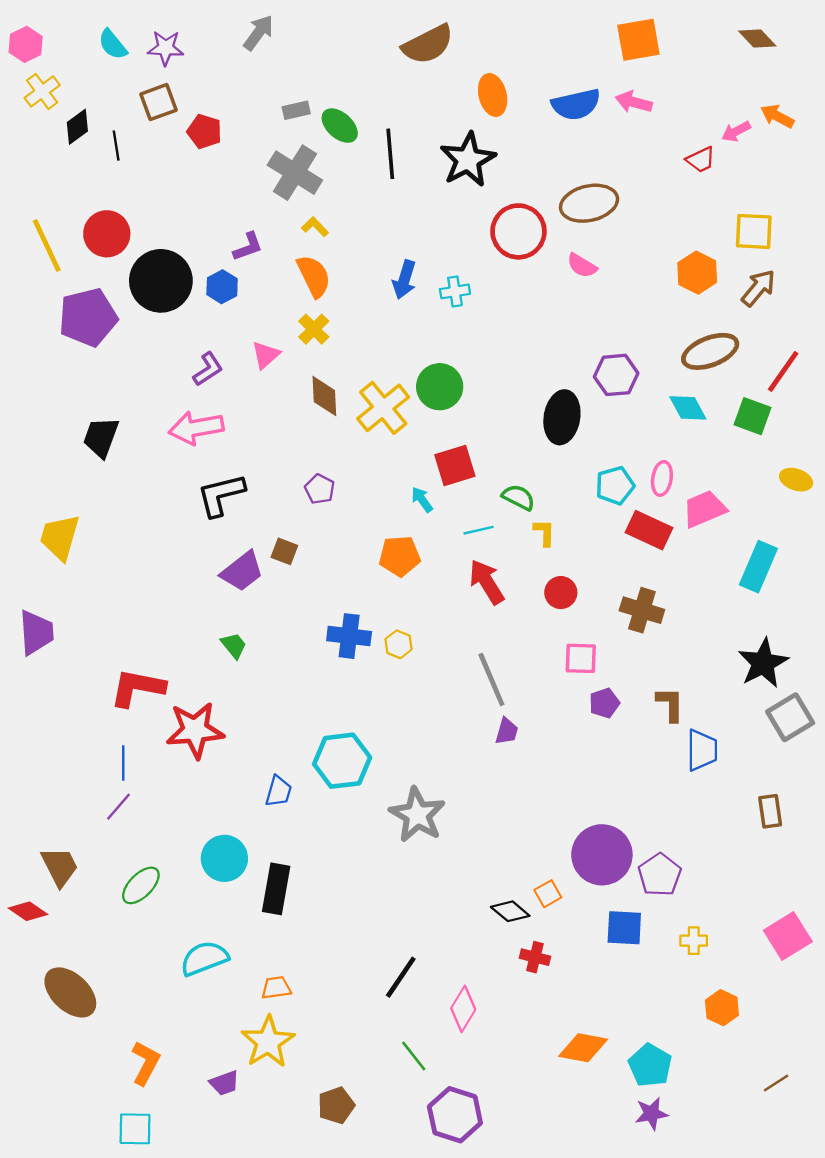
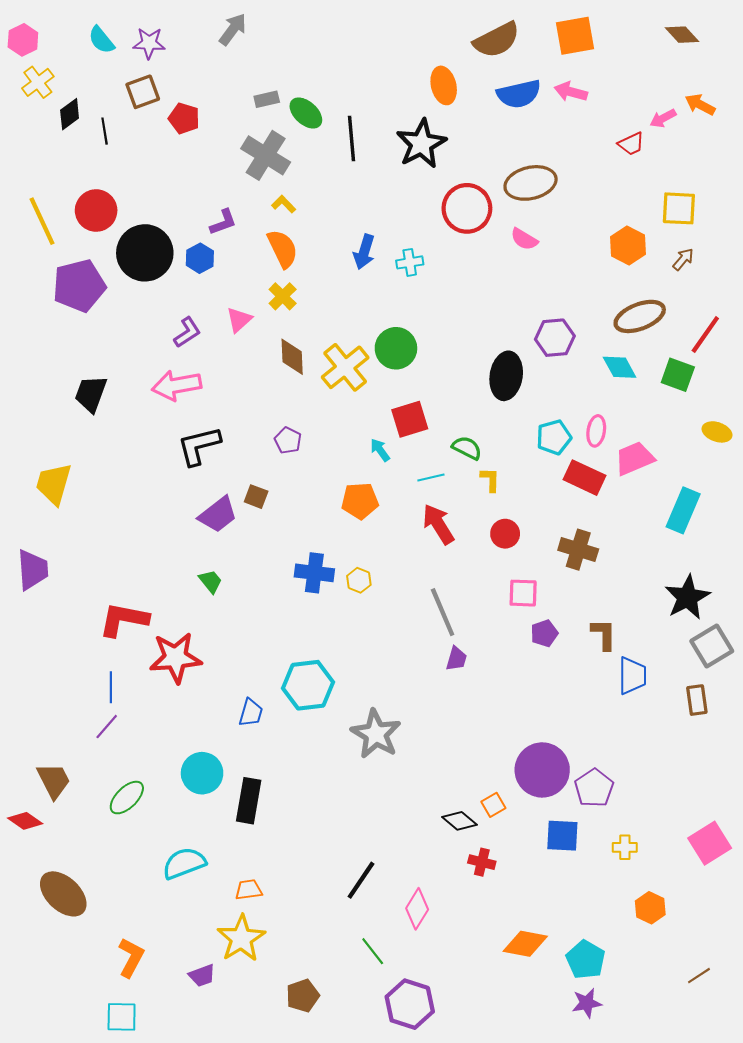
brown semicircle: (428, 44) -> (497, 40), moved
brown arrow: (758, 288) -> (683, 259), size x0.7
brown rectangle: (770, 811) -> (697, 700), moved

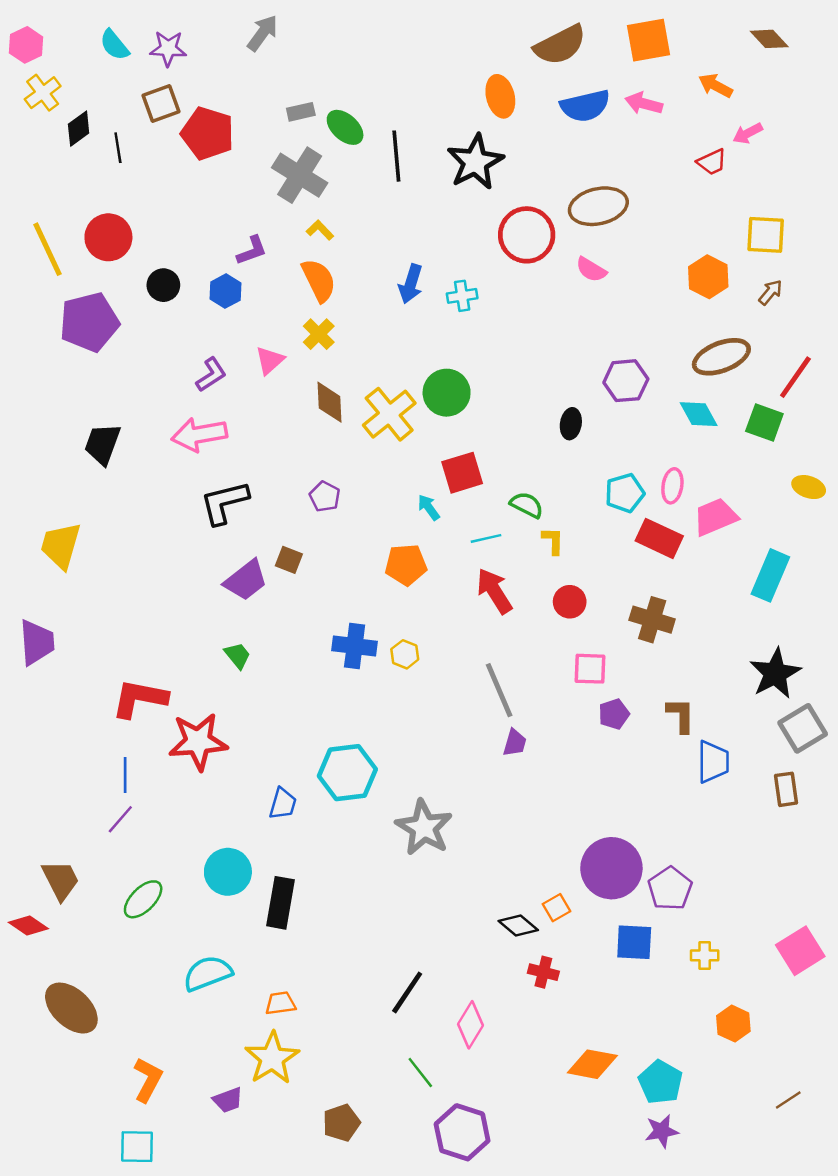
orange arrow: (700, 105) -> (715, 86), moved
red pentagon: (184, 118) -> (208, 133), size x1.5
black circle: (145, 253) -> (163, 285), size x0.5
black ellipse: (506, 376) -> (571, 424), size x0.6

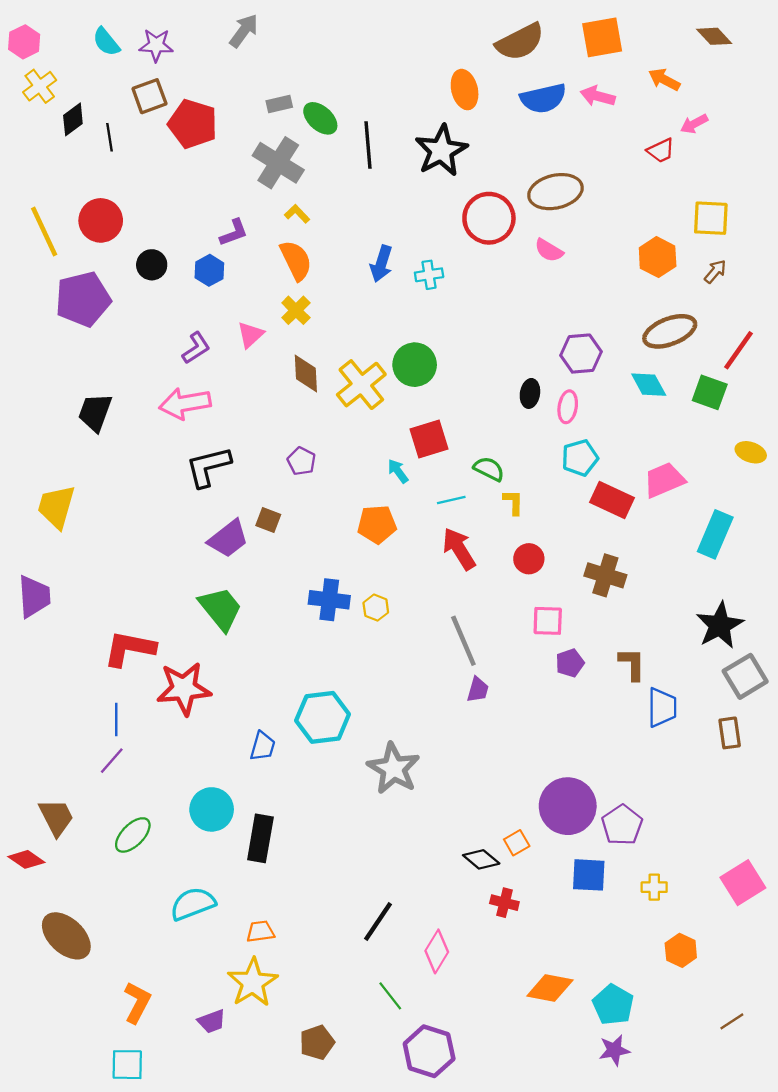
pink ellipse: (672, 486) -> (568, 407), moved
green trapezoid: (237, 656) -> (220, 609), size x1.8

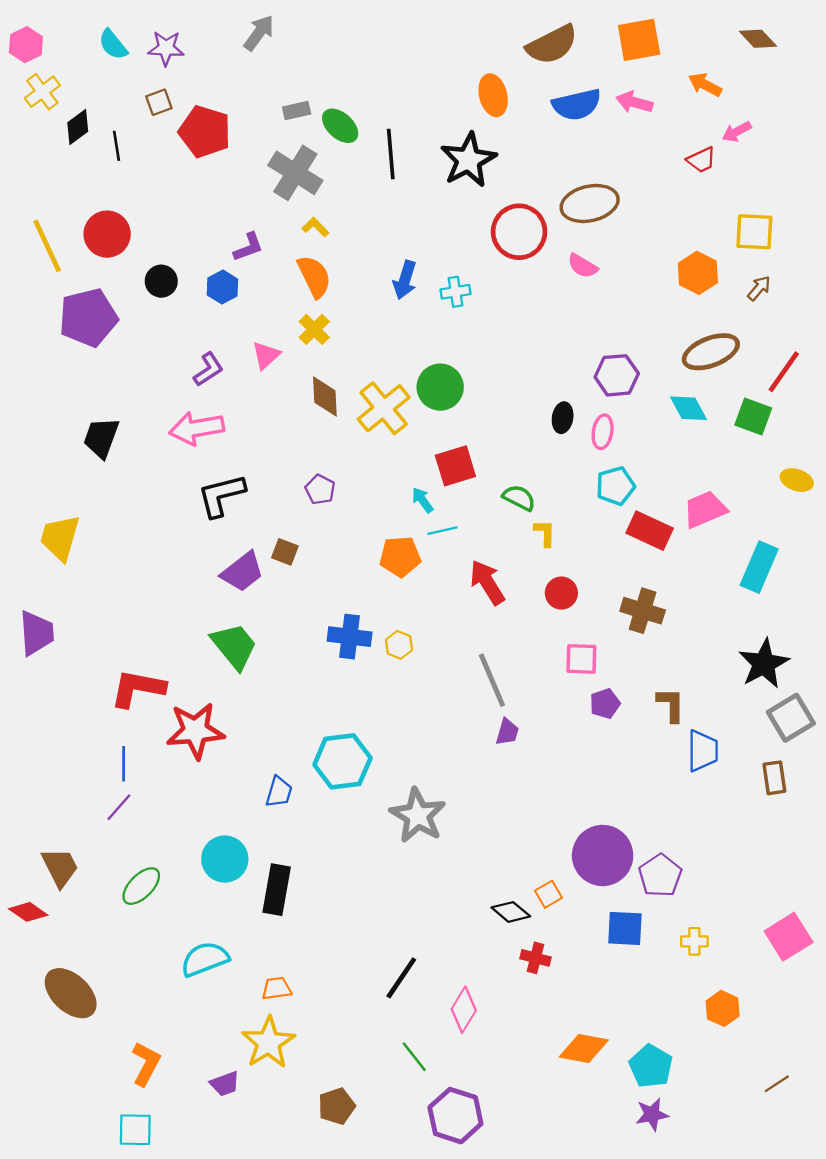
brown square: (149, 96) -> (159, 102), size x0.7
cyan line: (451, 500) -> (443, 531), moved

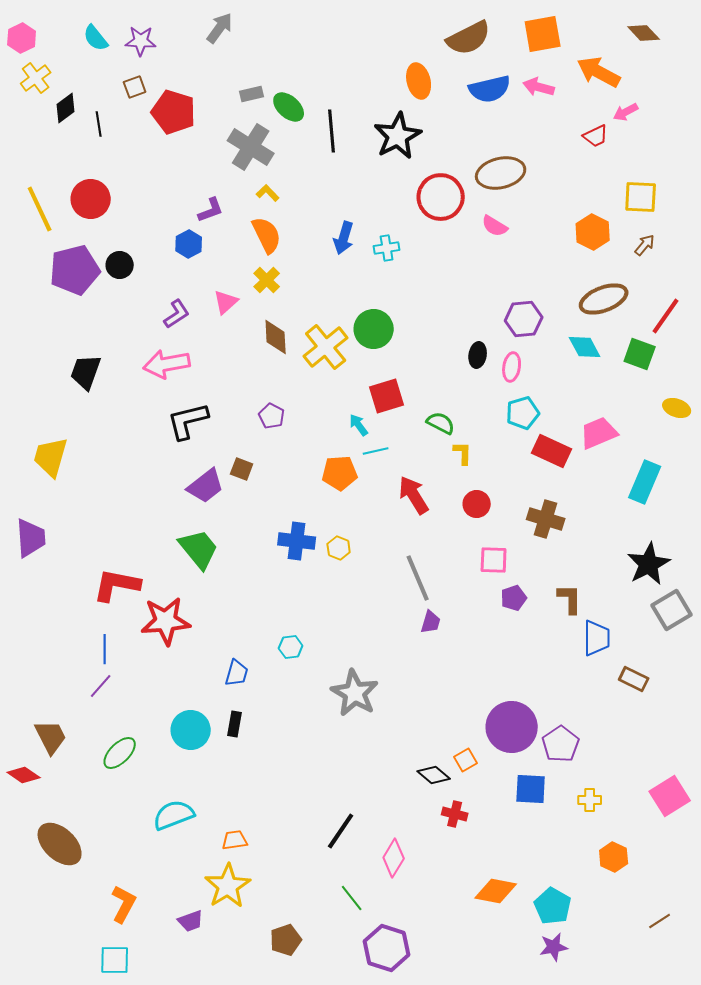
orange arrow: (705, 85) -> (599, 72), size x1.5
black circle: (161, 281) -> (120, 265), moved
cyan hexagon: (342, 761) -> (291, 647), size x0.5
brown rectangle: (774, 778) -> (634, 679), moved, turned -56
black rectangle: (277, 890) -> (235, 724), moved, size x0.6

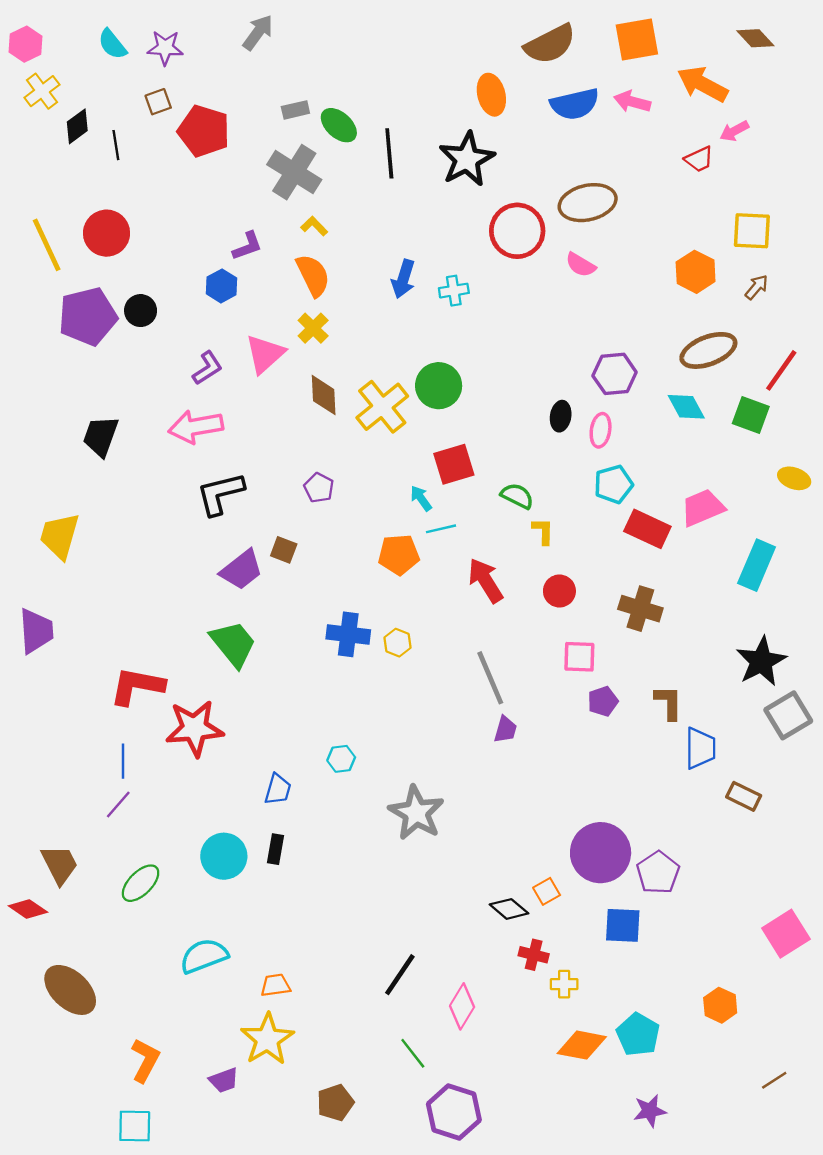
pink triangle: (226, 302) -> (265, 354), size x1.4
yellow cross: (590, 800) -> (564, 984), moved
cyan pentagon: (553, 906) -> (638, 1035), moved

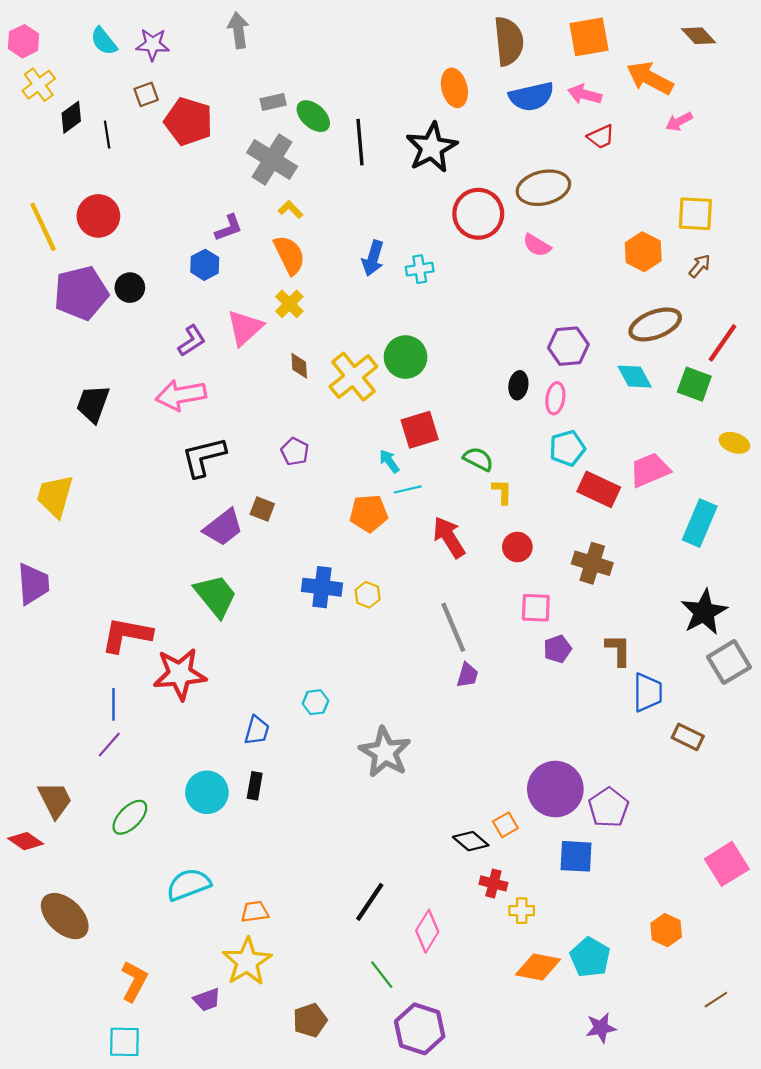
gray arrow: (258, 32) -> (238, 30), turned -44
brown semicircle: (550, 44) -> (509, 41), turned -69
red trapezoid: (699, 159) -> (601, 137), moved
brown diamond: (324, 395) -> (299, 366), size x0.7

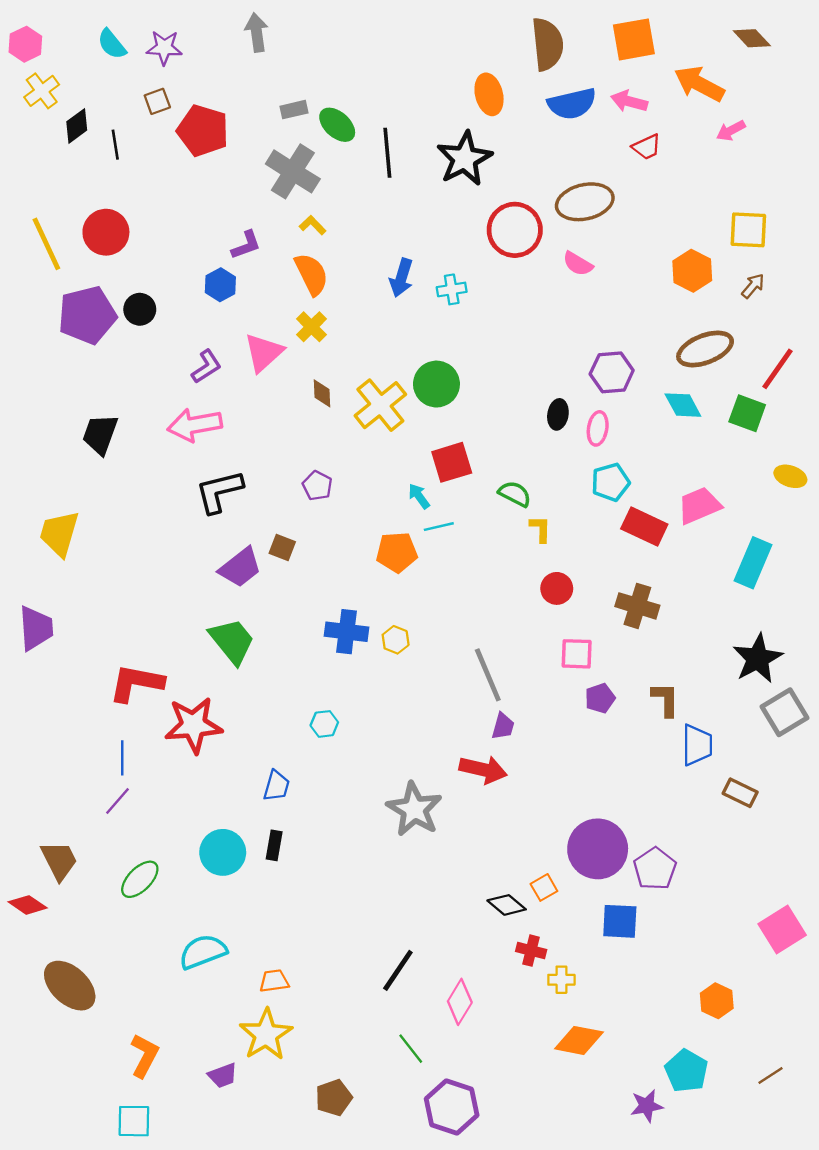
red arrow: (449, 537) -> (483, 769), moved, turned 135
cyan hexagon: (315, 702) -> (324, 724), moved
cyan pentagon: (590, 957) -> (686, 1071), moved

